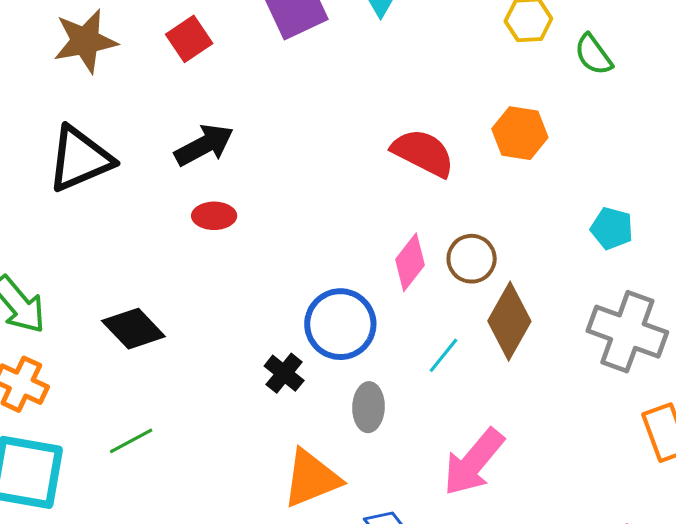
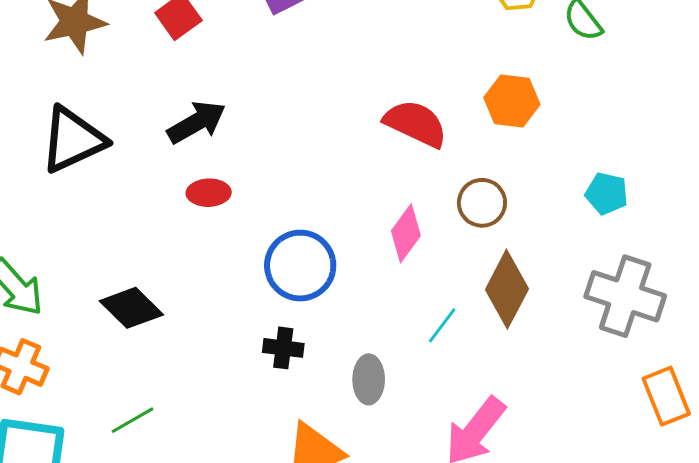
brown circle: (472, 259) -> (482, 203), moved
blue circle: (340, 324) -> (300, 266), moved
black cross: (284, 373) -> (283, 348), turned -30

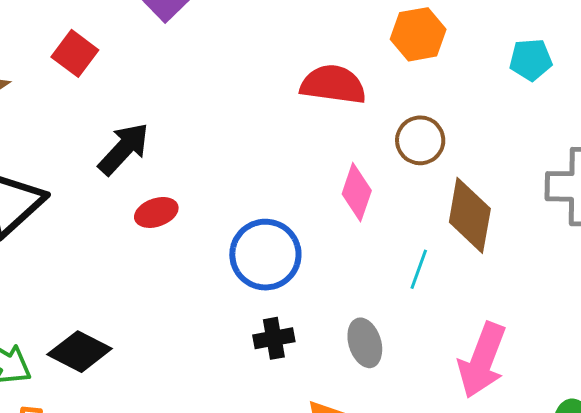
cyan pentagon: (607, 193) -> (531, 60), moved
black diamond: (131, 308) -> (80, 352), moved

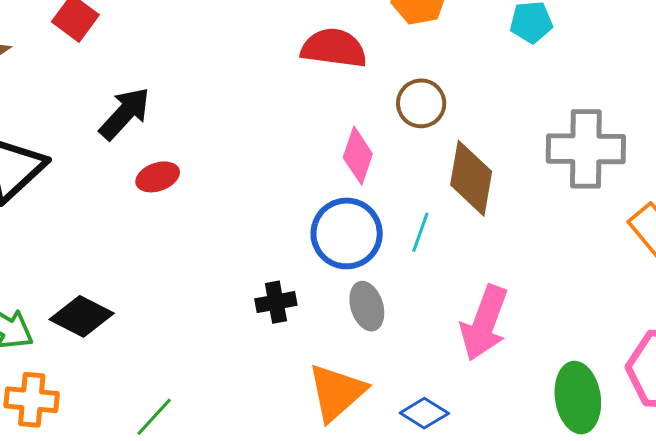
blue circle: (265, 255) -> (347, 233), moved

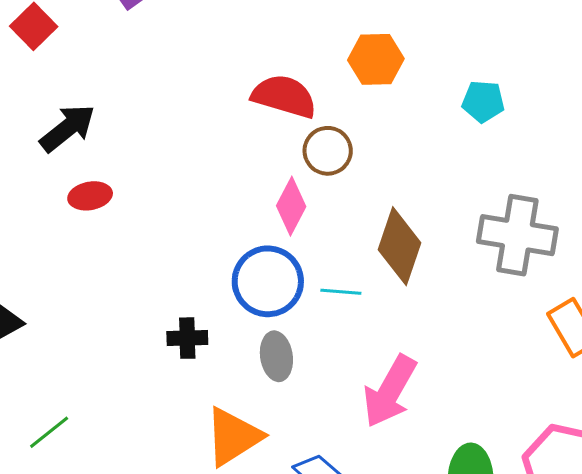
brown circle: (421, 103) -> (328, 151), moved
cyan line: (420, 232) -> (341, 292), turned 66

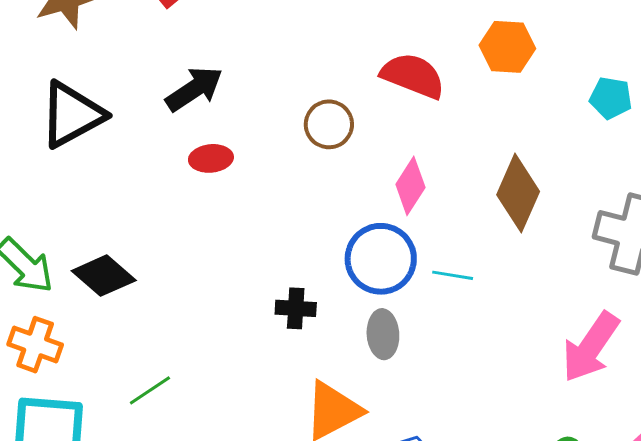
brown circle: (328, 151) -> (329, 124), moved
brown diamond: (399, 246) -> (518, 193), moved
pink arrow: (390, 391) -> (591, 347), moved

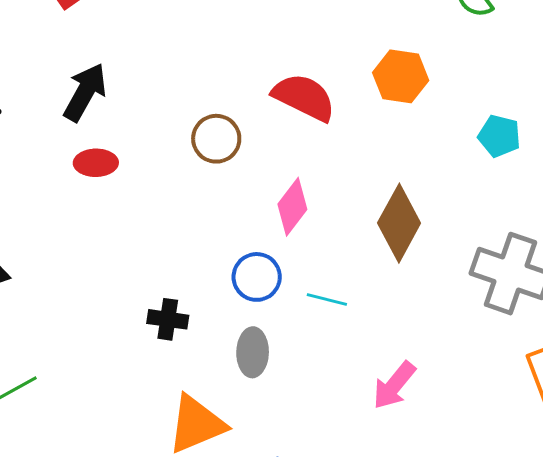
black arrow: (194, 89) -> (85, 92), turned -32
blue circle: (381, 259) -> (257, 277), size x0.7
pink arrow: (591, 347) -> (394, 385), moved, size x0.7

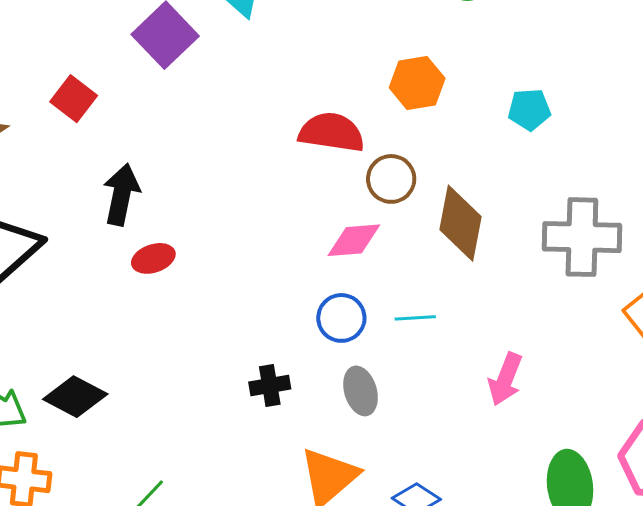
brown circle: (216, 139) -> (391, 179), moved
pink diamond: (292, 207) -> (354, 240), turned 66

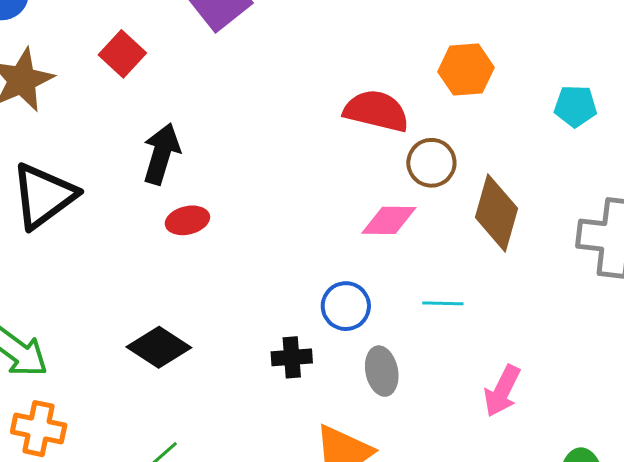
blue circle: (341, 318) -> (346, 306), moved
pink arrow: (505, 379) -> (502, 391), moved
black diamond: (75, 397) -> (159, 347), moved

